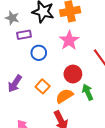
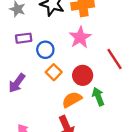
purple rectangle: (24, 35) -> (24, 38), moved
orange square: (43, 86) -> (54, 72), moved

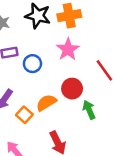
orange square: (54, 72) -> (24, 115), moved
orange semicircle: (72, 100) -> (46, 103), moved

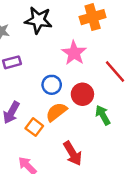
orange cross: (69, 16) -> (93, 17), moved
blue circle: (32, 64) -> (52, 85), moved

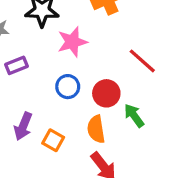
pink star: (74, 53) -> (72, 42), moved, turned 30
orange semicircle: (56, 112) -> (96, 129), moved, turned -55

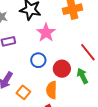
pink star: (72, 42) -> (46, 33), turned -30
green arrow: (134, 116) -> (82, 76), moved

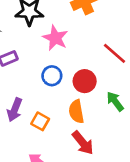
green arrow: (82, 76) -> (115, 101), moved

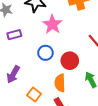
orange square: (40, 121) -> (34, 94), moved

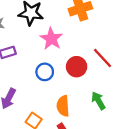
red circle: (70, 61) -> (77, 67), moved

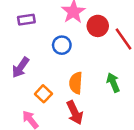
red circle: (77, 67) -> (98, 26), moved

